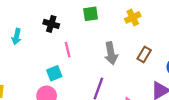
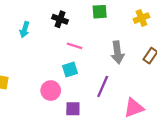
pink line: (68, 50) -> (75, 46), turned -63
cyan square: (54, 73) -> (70, 69), moved

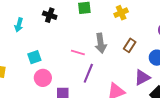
pink line: (75, 46) -> (78, 52), moved
cyan square: (70, 69) -> (34, 57), moved

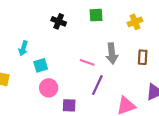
cyan arrow: (19, 25) -> (23, 48), moved
brown rectangle: (130, 45) -> (143, 57), turned -32

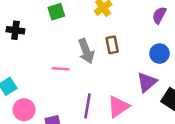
brown rectangle: (143, 57) -> (112, 45), moved
purple line: (97, 85) -> (87, 106), moved

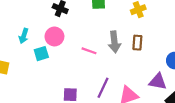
purple triangle: (147, 82) -> (158, 81), turned 36
pink circle: (24, 110) -> (54, 37), moved

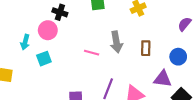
pink circle: (54, 37) -> (48, 30), moved
brown rectangle: (137, 43) -> (146, 48), moved

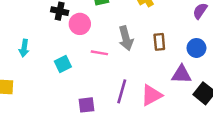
pink circle: (48, 30) -> (80, 24), moved
cyan square: (44, 59) -> (63, 64), moved

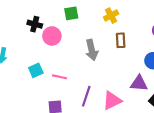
brown rectangle: (159, 42) -> (121, 40), moved
pink line: (99, 53) -> (59, 77), moved

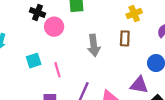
yellow cross: (111, 16) -> (134, 14), moved
pink line: (59, 77) -> (57, 70), turned 56

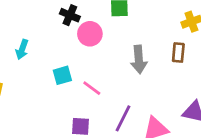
pink line: (57, 70) -> (92, 88), turned -40

